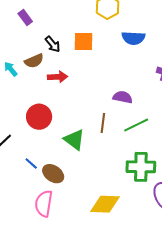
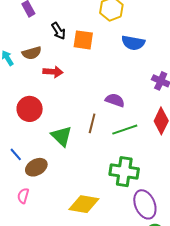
black arrow: (53, 44) -> (59, 31), moved
brown ellipse: (53, 174) -> (36, 167), turned -70
pink semicircle: (44, 204) -> (23, 196), size x0.6

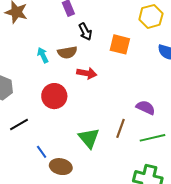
black arrow: (59, 31) -> (85, 32), moved
red circle: (30, 109) -> (54, 96), moved
brown ellipse: (36, 167) -> (61, 167), turned 35

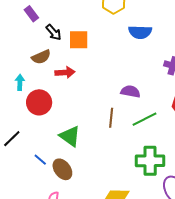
orange square: (120, 44) -> (79, 40), moved
cyan arrow: (43, 55) -> (20, 82), moved, turned 42
green triangle: (89, 138) -> (70, 136), moved
brown ellipse: (61, 167) -> (62, 169), turned 55

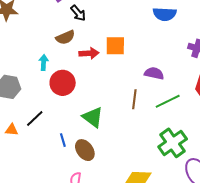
orange square: (79, 40) -> (115, 46), moved
blue line: (40, 160) -> (63, 140), turned 32
green cross: (150, 161) -> (173, 143), turned -36

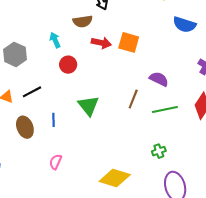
cyan arrow: (44, 62) -> (55, 40), turned -42
red circle: (63, 83) -> (68, 65), size x0.7
green cross: (173, 143) -> (159, 151), size x0.5
brown ellipse: (85, 150) -> (25, 127), moved

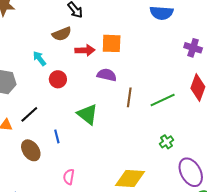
purple semicircle: (159, 79) -> (107, 75), moved

